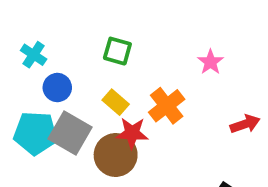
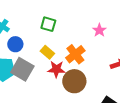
brown circle: (116, 155) -> (74, 81), moved

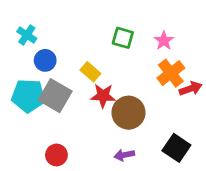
green square: (48, 24) -> (123, 38), moved
orange cross: (75, 54) -> (171, 73), moved

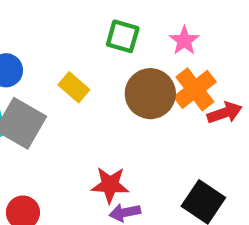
red star: (103, 96) -> (110, 185), moved
brown circle: (128, 113) -> (150, 94), moved

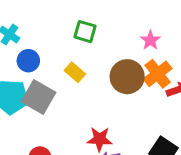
green square: (123, 36) -> (85, 32), moved

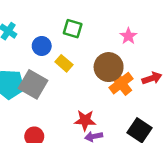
blue circle: (28, 61) -> (42, 46), moved
orange cross: (158, 74) -> (121, 83), moved

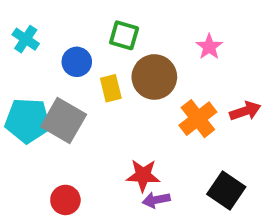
yellow rectangle: (64, 63) -> (111, 88), turned 35
brown circle: (109, 67) -> (154, 77), moved

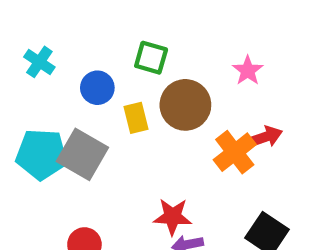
red arrow: (245, 111) -> (265, 137), moved

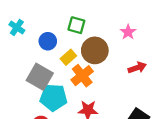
yellow rectangle: (136, 118) -> (68, 57), turned 63
orange cross: (235, 152) -> (82, 76), moved
cyan pentagon: (42, 154) -> (54, 97), moved

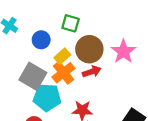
pink star: (128, 32) -> (123, 52), moved, size x1.5
red arrow: (137, 68) -> (92, 72), moved
orange cross: (82, 76) -> (63, 73), moved

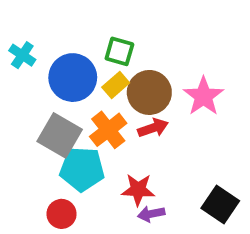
blue circle: (41, 40) -> (73, 78), size x1.6
yellow rectangle: (62, 56) -> (116, 85), moved

